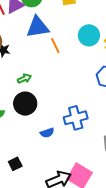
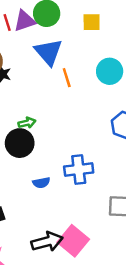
blue triangle: (38, 27) -> (48, 52), turned 50
green arrow: (24, 79) -> (27, 123), moved

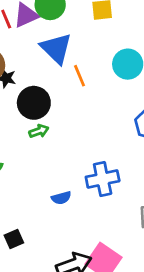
black circle: (20, 143) -> (34, 103), moved

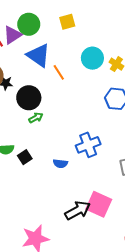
blue semicircle: (61, 198) -> (60, 164), turned 32
black square: (14, 239) -> (25, 157), moved

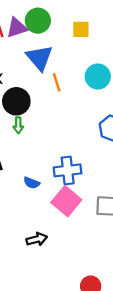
green arrow: (36, 118) -> (18, 125), turned 104
pink square: (99, 204) -> (66, 201), moved
black arrow: (78, 210) -> (37, 239), size x0.7

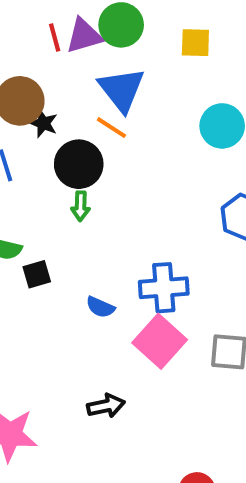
orange line: (57, 82) -> (111, 128), moved, turned -42

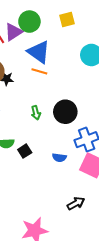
black circle: (79, 164) -> (65, 112), moved

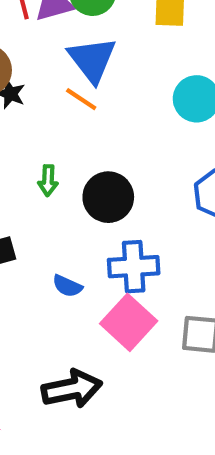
black arrow: (76, 203) -> (72, 389), size x1.5

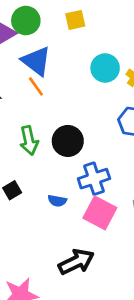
orange line: (81, 99) -> (36, 86), turned 36
green arrow: (48, 181) -> (29, 141), size x1.5

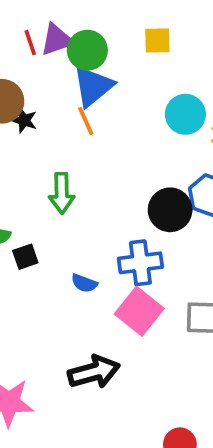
green circle: (26, 21) -> (87, 50), moved
blue triangle: (36, 61) -> (93, 86), turned 32
black circle: (68, 141) -> (170, 210), moved

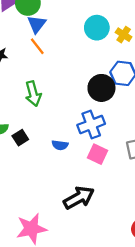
blue triangle: (93, 86) -> (37, 24), size x0.7
pink square: (139, 311) -> (98, 154), size x0.7

